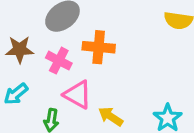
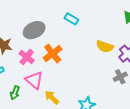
orange cross: (99, 47) -> (53, 53), turned 36

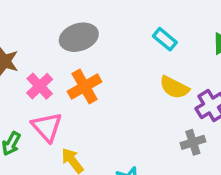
cyan rectangle: (71, 19) -> (165, 39), moved
gray ellipse: (34, 30) -> (79, 37), moved

